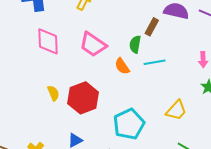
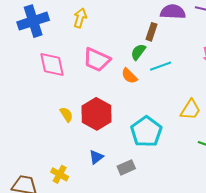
green semicircle: (135, 44) -> (138, 52), turned 36

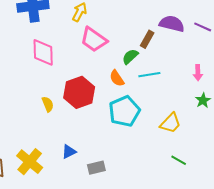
pink trapezoid: (97, 60) -> (94, 40), moved
red hexagon: (96, 114) -> (79, 92), moved
cyan pentagon: (146, 132) -> (124, 111), moved
yellow cross: (60, 174) -> (30, 162), size x1.5

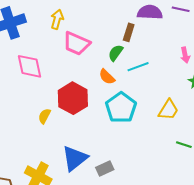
yellow semicircle: (48, 104) -> (44, 116), turned -119
blue triangle: (69, 152) -> (75, 158), size x1.8

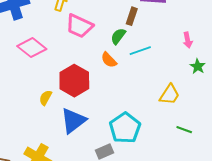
pink diamond: (29, 66) -> (32, 48), turned -40
cyan pentagon: (121, 108) -> (125, 128), moved
blue triangle: (75, 158) -> (73, 121), moved

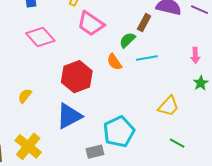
yellow semicircle: (45, 98) -> (25, 96), moved

